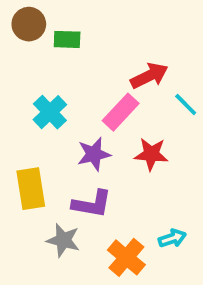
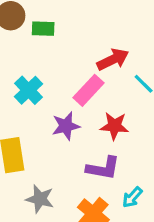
purple L-shape: (92, 204) -> (103, 168), moved
cyan arrow: (172, 238) -> (132, 197), turned 150

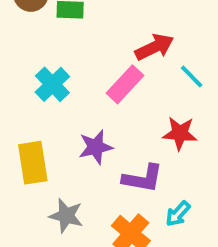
purple star: (66, 126) -> (96, 147), moved
red star: (114, 126) -> (180, 133), moved

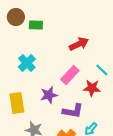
cyan line: (192, 76) -> (102, 70), moved
pink rectangle: (125, 84) -> (70, 75), moved

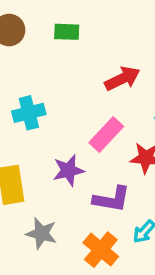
green rectangle: (36, 25) -> (67, 32), moved
cyan cross: (27, 63) -> (29, 113), turned 30

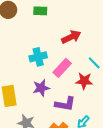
cyan cross: (29, 113) -> (38, 57), moved

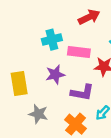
pink rectangle: (62, 68) -> (79, 52), turned 54

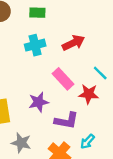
cyan cross: (52, 40) -> (35, 45), moved
pink rectangle: (79, 52) -> (63, 79), turned 40

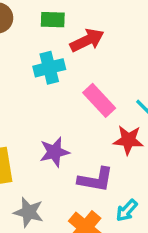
red arrow: (73, 43) -> (87, 40), moved
pink rectangle: (63, 79) -> (99, 100), moved

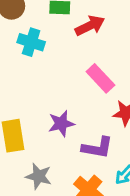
cyan cross: (49, 68) -> (31, 42), moved, turned 32

